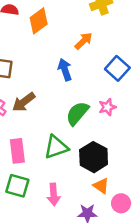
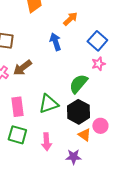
pink star: (107, 107) -> (98, 64), moved
green semicircle: (77, 113) -> (78, 84), moved
pink circle: (121, 203) -> (100, 126), moved

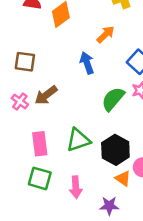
green semicircle: (78, 84) -> (113, 99), moved

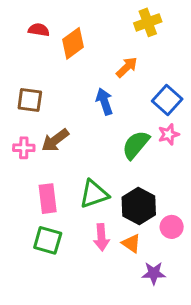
pink cross: (20, 101) -> (24, 148), turned -35
orange triangle: (123, 178) -> (131, 243), moved
pink arrow: (76, 187) -> (101, 237), moved
purple star: (109, 206) -> (154, 273), moved

